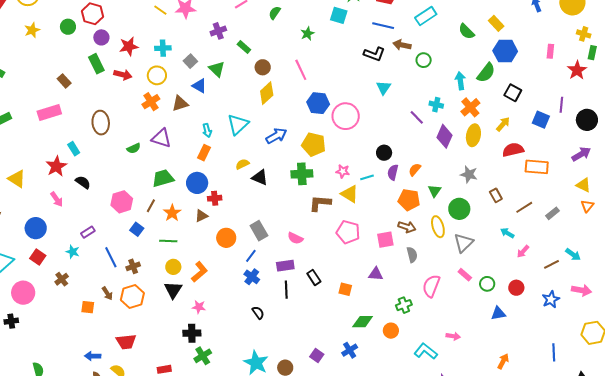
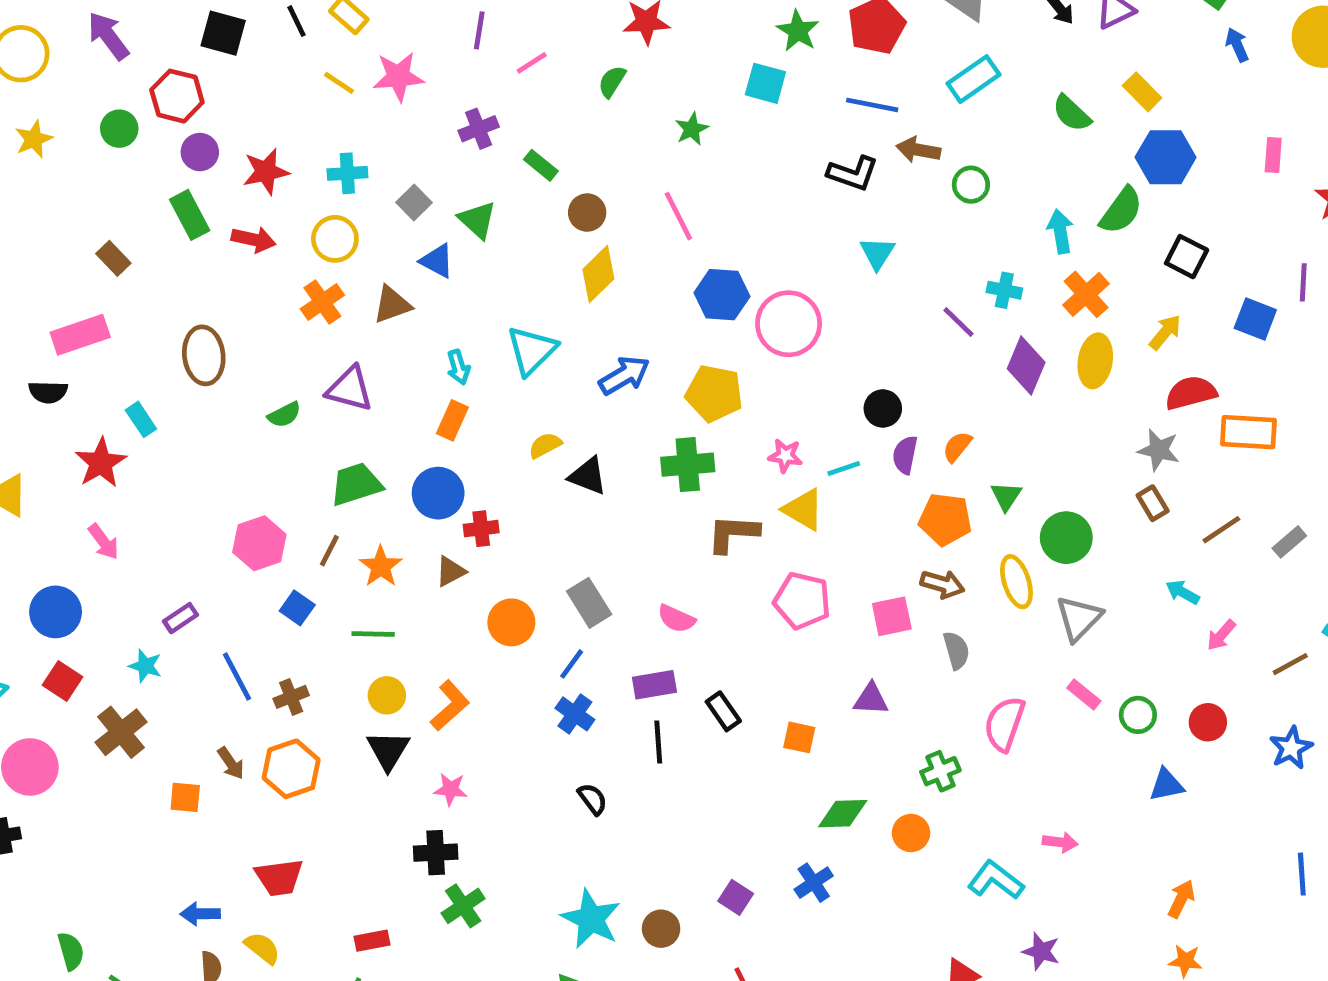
gray star: (469, 174) -> (1159, 450), moved
black semicircle: (83, 182) -> (48, 392), moved, turned 147
brown cross: (62, 279) -> (121, 732), size x1.5

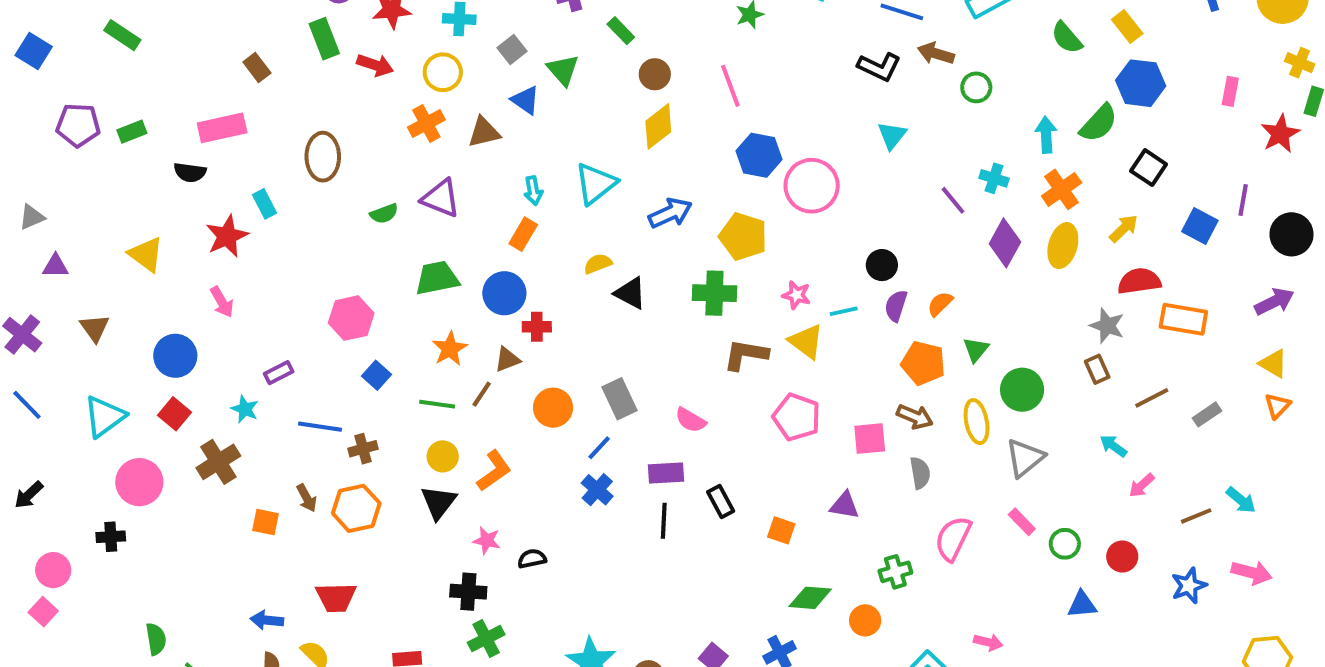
brown line: (329, 551) -> (482, 394), moved
blue line: (237, 677) -> (320, 427), turned -60
black semicircle: (593, 799) -> (532, 559), moved, turned -72

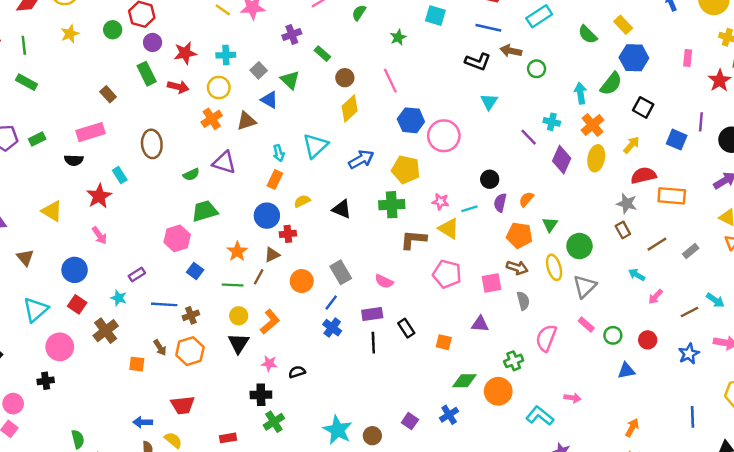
yellow semicircle: (598, 264) -> (302, 201), moved
green trapezoid: (437, 278) -> (205, 211), moved
orange circle: (865, 620) -> (498, 391), size x1.5

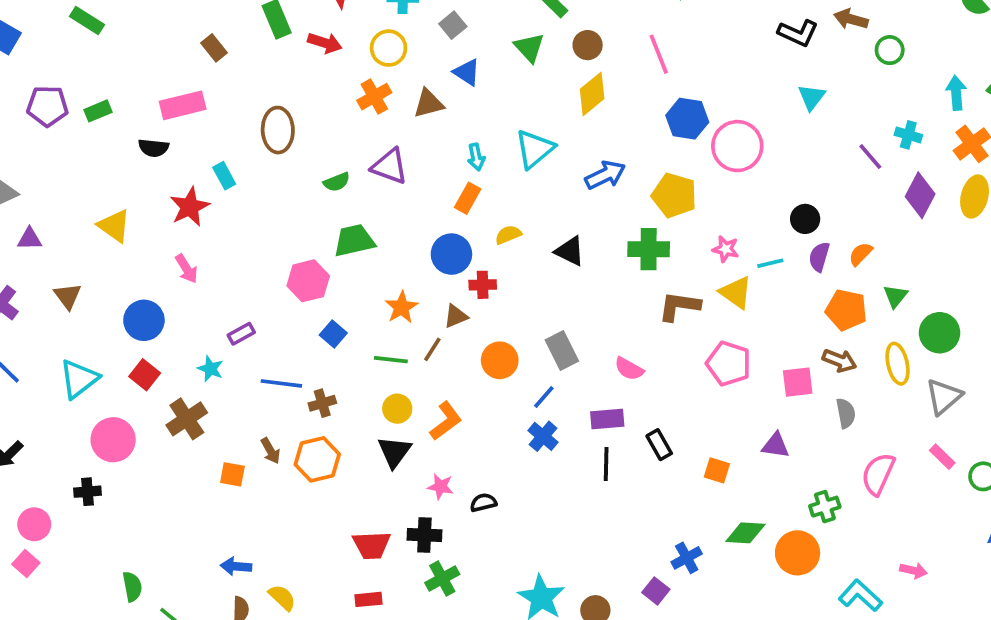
green triangle: (290, 80) -> (529, 48), moved
red trapezoid: (183, 405) -> (372, 545), moved
blue cross: (449, 415) -> (687, 558), moved

